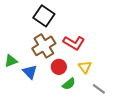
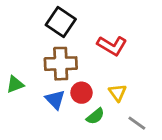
red L-shape: (74, 43) -> (112, 46), moved
brown cross: (44, 46) -> (61, 64), turned 30
blue triangle: (30, 72) -> (55, 100), moved

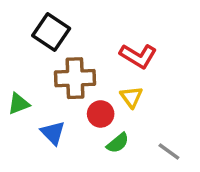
black square: (61, 22) -> (51, 32), moved
yellow triangle: (118, 93) -> (131, 97), moved
blue triangle: (55, 100) -> (53, 133), moved

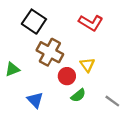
red L-shape: (138, 56) -> (91, 23), moved
brown cross: (75, 78) -> (50, 52), turned 30
blue triangle: (53, 133) -> (35, 100), moved

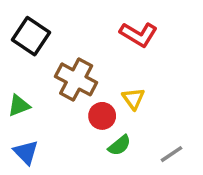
black square: (34, 22) -> (31, 36), moved
blue triangle: (35, 100) -> (26, 152), moved
gray line: (112, 101) -> (172, 154), turned -70

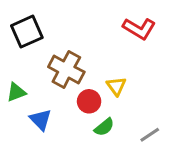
red L-shape: (139, 34) -> (139, 29), moved
black square: (31, 36) -> (27, 32), turned 32
blue triangle: (26, 152) -> (41, 120), moved

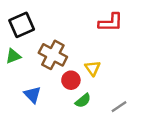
red L-shape: (139, 29) -> (111, 22), turned -30
green triangle: (16, 92) -> (13, 56), moved

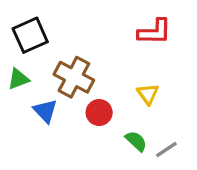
yellow triangle: (93, 68) -> (148, 94), moved
blue triangle: (32, 95) -> (45, 111), moved
green semicircle: (83, 101) -> (136, 141), moved, turned -98

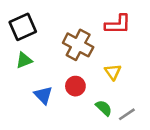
brown cross: (74, 77) -> (78, 45), moved
green triangle: (18, 79) -> (24, 60), moved
blue triangle: (45, 111) -> (43, 95), moved

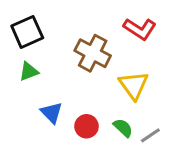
red L-shape: (118, 24) -> (140, 29), turned 32
yellow triangle: (113, 72) -> (134, 85), size x1.5
red circle: (75, 86) -> (87, 126), moved

